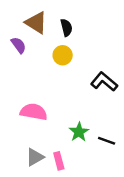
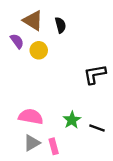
yellow circle: (63, 55) -> (39, 50), moved
black L-shape: (104, 82) -> (95, 74), turned -50
pink semicircle: (34, 112) -> (31, 117), moved

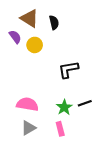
black L-shape: (95, 74) -> (68, 70), moved
black line: (97, 128) -> (85, 103), moved, turned -40
pink rectangle: (54, 146) -> (60, 129), moved

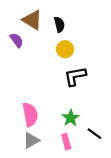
yellow circle: (35, 45) -> (65, 49), moved
black line: (85, 103) -> (94, 134), moved, turned 56
pink semicircle: (27, 104) -> (30, 115), turned 70

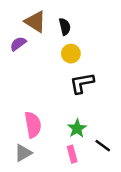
purple semicircle: (17, 40) -> (18, 44), turned -91
gray triangle: (31, 140) -> (23, 153), moved

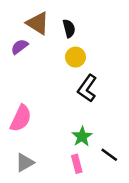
black L-shape: (82, 83) -> (87, 88), turned -45
pink semicircle: (33, 125) -> (21, 118), moved, turned 35

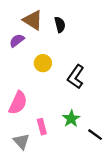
yellow circle: (75, 57) -> (43, 63), moved
gray triangle: (25, 163) -> (21, 141), turned -42
pink rectangle: (77, 164) -> (42, 127), moved

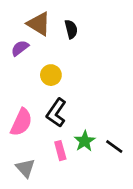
black L-shape: (76, 77) -> (56, 113), moved
pink rectangle: (42, 127) -> (60, 151), moved
black line: (95, 135) -> (114, 146), moved

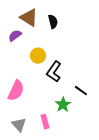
black L-shape: (56, 113) -> (54, 72), moved
black line: (114, 146) -> (81, 91), moved
pink rectangle: (60, 151) -> (45, 122), moved

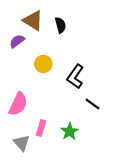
black L-shape: (54, 72) -> (75, 77), moved
green star: (63, 105) -> (70, 131), moved
pink rectangle: (45, 122) -> (41, 128), moved, turned 32

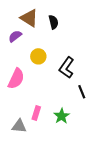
pink semicircle: (18, 104) -> (16, 79), moved
black line: (92, 104) -> (82, 92), turned 32
gray triangle: (22, 143) -> (19, 126), turned -42

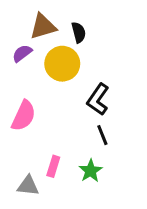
brown triangle: (29, 18) -> (43, 26), turned -48
yellow circle: (38, 56) -> (62, 64), moved, size x1.5
black line: (82, 92) -> (102, 135), moved

